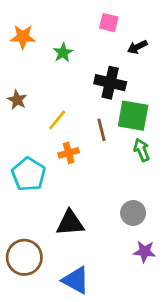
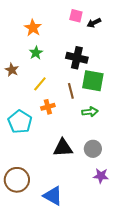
orange star: (23, 37) -> (33, 28), moved, turned 30
black arrow: (137, 47) -> (94, 23), moved
green star: (63, 53) -> (36, 53), moved
green arrow: (142, 150) -> (90, 112), moved, turned 105
black triangle: (70, 223) -> (63, 148), moved

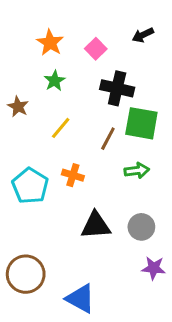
pink square: (76, 16) -> (96, 49), moved, turned 32
brown line: (71, 91) -> (108, 139), turned 42
orange cross: (48, 107) -> (73, 175), moved, turned 32

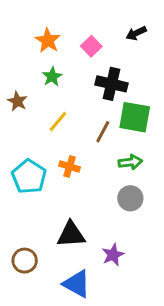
black triangle: (96, 225) -> (71, 235), moved
gray circle: (141, 227) -> (130, 198), moved
purple star: (154, 268) -> (113, 255), moved, turned -30
brown circle: (26, 274) -> (25, 261), size x0.7

